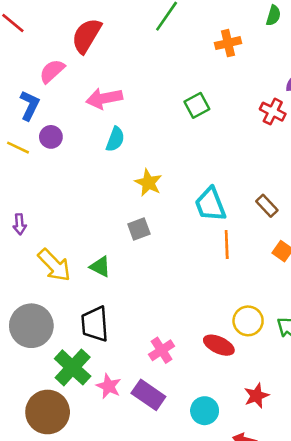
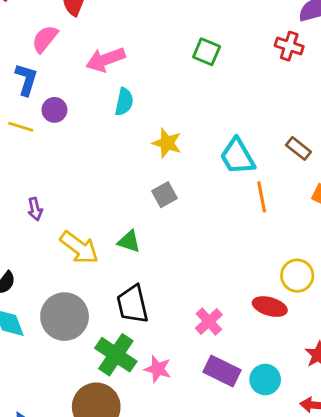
green square: (197, 105) -> (207, 52), turned -30
purple rectangle: (148, 395) -> (222, 371), moved

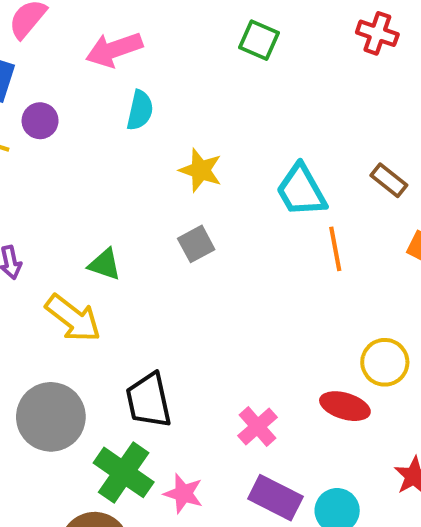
green triangle: (129, 241) -> (105, 264), moved

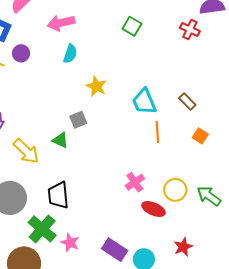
gray square: (196, 244) -> (78, 120), moved
green triangle: (105, 264) -> (60, 140), moved
pink cross: (258, 426) -> (135, 182), moved

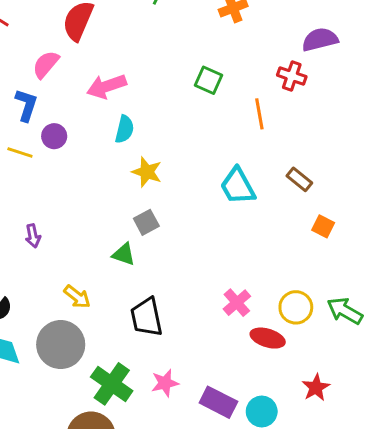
yellow star: (96, 86) -> (147, 172), moved
orange line: (157, 132) -> (259, 114), moved
yellow arrow: (26, 151) -> (77, 297), moved, size x0.7
black trapezoid: (58, 195) -> (146, 317), moved
pink star: (70, 243) -> (165, 383), moved, turned -30

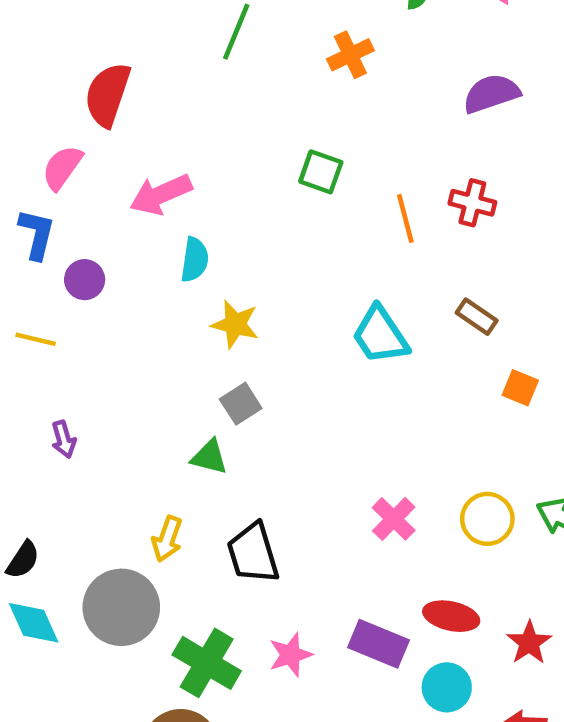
red cross: (292, 76) -> (472, 203), moved
yellow line: (20, 153) -> (36, 339), moved
yellow arrow: (77, 297) -> (167, 539), moved, turned 76
red ellipse: (268, 338) -> (451, 616), moved
purple rectangle: (218, 402) -> (378, 644), moved

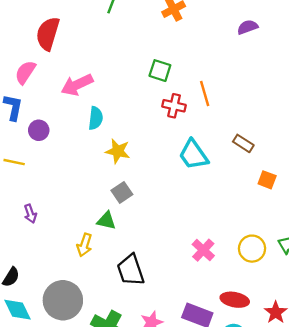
purple semicircle: (491, 94) -> (248, 27), size x0.7
red cross: (472, 203) -> (174, 106), moved
yellow arrow: (167, 539) -> (84, 245), moved

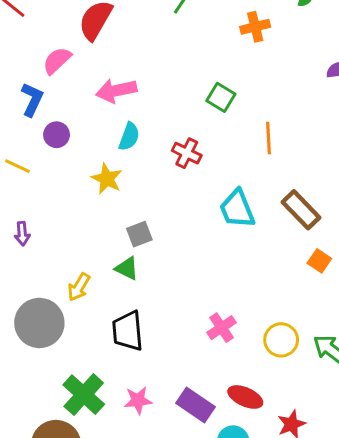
red cross: (174, 106) -> (187, 153), moved
brown rectangle: (243, 143) -> (301, 210), size x1.5
yellow star: (118, 151) -> (107, 179), moved
green triangle: (106, 221) -> (127, 268), moved
gray circle: (63, 300) -> (39, 323), moved

